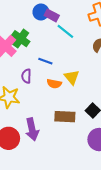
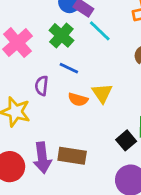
green cross: (21, 39) -> (61, 35), moved
brown rectangle: (65, 117) -> (72, 156), moved

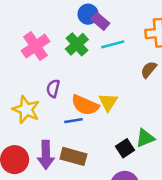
cyan line: (100, 31) -> (113, 44), turned -65
blue line: (69, 68) -> (73, 121), moved, turned -42
orange semicircle: (78, 99) -> (85, 105), size x1.5

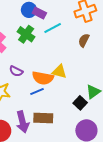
purple semicircle: (53, 88) -> (16, 71), turned -64
yellow triangle: (108, 102) -> (59, 72), turned -35

